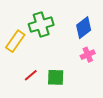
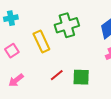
yellow rectangle: (15, 41) -> (41, 42), turned -60

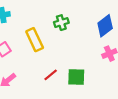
green cross: (67, 25) -> (61, 23), size x0.6

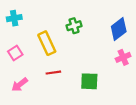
red line: (51, 75) -> (53, 73), moved, turned 32

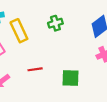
yellow rectangle: (47, 43) -> (19, 31), moved

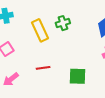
yellow rectangle: (19, 31) -> (40, 30), moved

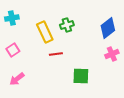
red line: (43, 68) -> (56, 54), moved

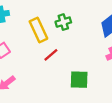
red line: (56, 54) -> (51, 55), turned -32

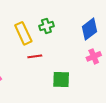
red line: (51, 55) -> (35, 56), turned 32

